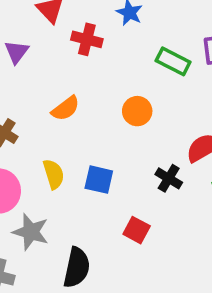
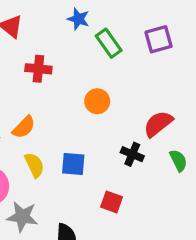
red cross: (87, 39) -> (38, 69), moved
green rectangle: (173, 61) -> (109, 43), moved, turned 36
orange semicircle: (65, 108) -> (24, 127), moved

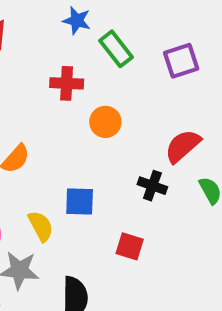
purple square: (159, 39) -> (181, 61), moved
red cross: (38, 69) -> (67, 83), moved
yellow semicircle: (34, 165) -> (41, 226), moved

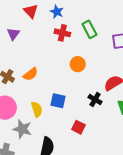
blue star: (77, 21) -> (57, 12), moved
red cross: (67, 83) -> (62, 33), moved

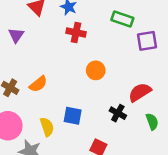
green rectangle: (89, 29) -> (122, 19), moved, turned -42

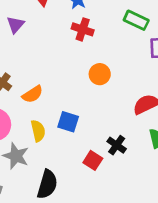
orange semicircle: (38, 84) -> (33, 94), moved
black cross: (118, 113) -> (117, 145), moved

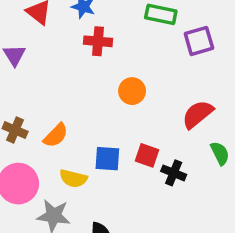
yellow semicircle: (38, 131) -> (73, 178), turned 130
red square: (93, 160) -> (147, 155), moved

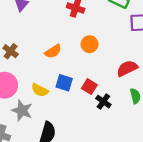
orange semicircle: (56, 135) -> (53, 51), moved

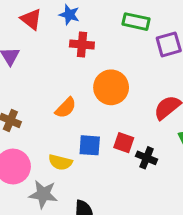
orange circle: (90, 44) -> (111, 87), size x1.5

